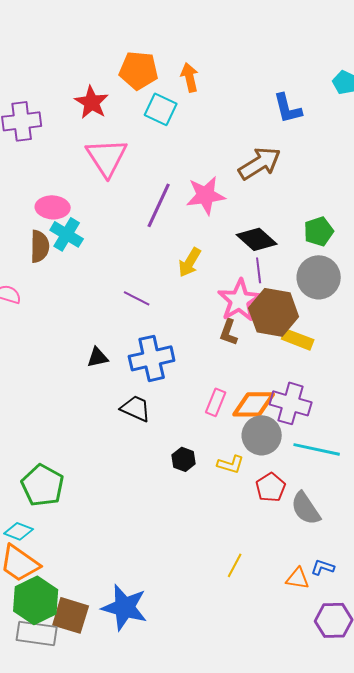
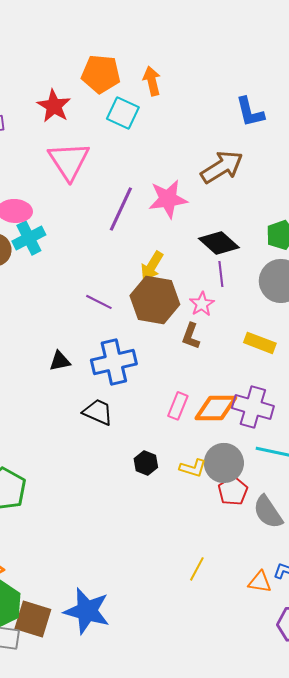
cyan cross: (67, 234) -> (29, 238), turned 32
pink star: (240, 300) -> (202, 304), size x0.6
brown hexagon: (274, 312) -> (155, 300), moved
gray circle: (262, 435) -> (224, 463), moved

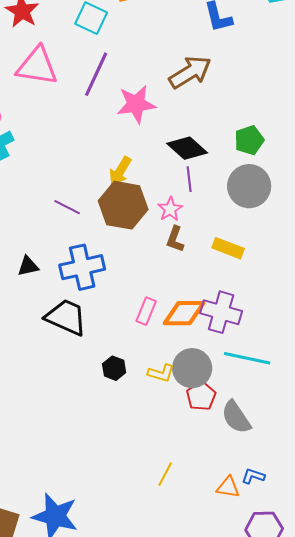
pink triangle: (69, 161) -> (37, 66), turned -48
purple line: (121, 209) -> (96, 74), moved
brown L-shape: (191, 336) -> (175, 239), moved
black trapezoid: (98, 412) -> (66, 317), size x1.4

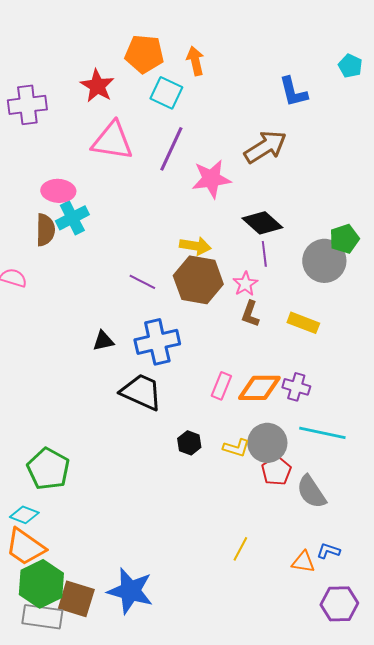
green pentagon: (249, 140) -> (344, 239), moved
yellow arrow: (120, 171) -> (195, 246), turned -112
purple cross: (221, 312) -> (296, 387), size x0.7

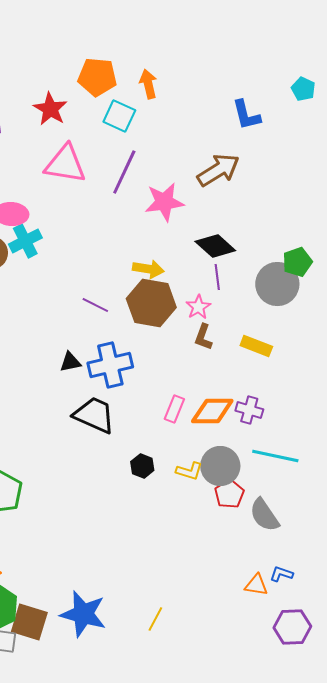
black triangle: (103, 341) -> (70, 362), moved
yellow line: (240, 549) -> (155, 619), moved

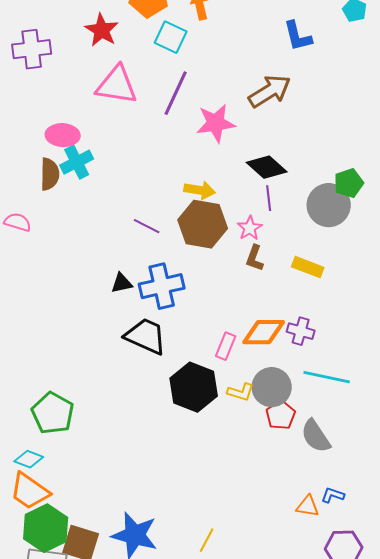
pink rectangle: (174, 409) -> (226, 346), moved
black hexagon: (142, 466) -> (194, 387), size x2.0

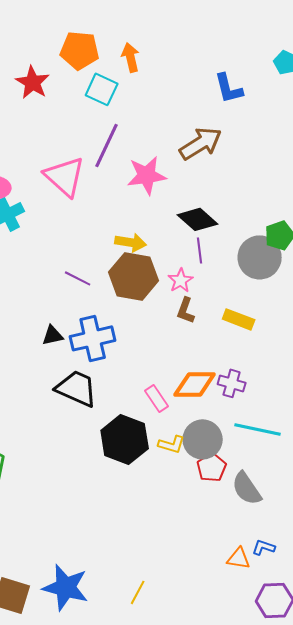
pink triangle: (117, 85) -> (65, 176), moved, turned 33
pink rectangle: (226, 346) -> (157, 398), turned -56

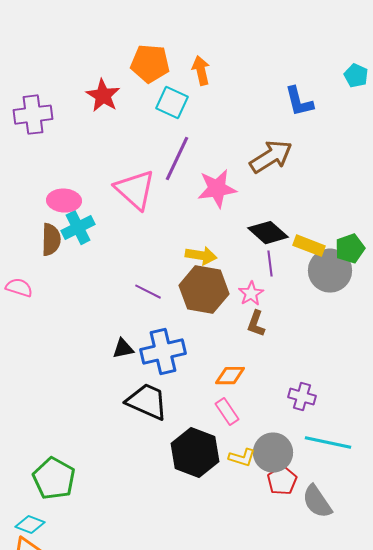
yellow rectangle: (239, 319) -> (309, 246), moved
orange diamond: (195, 384) -> (230, 376), moved, size x0.7

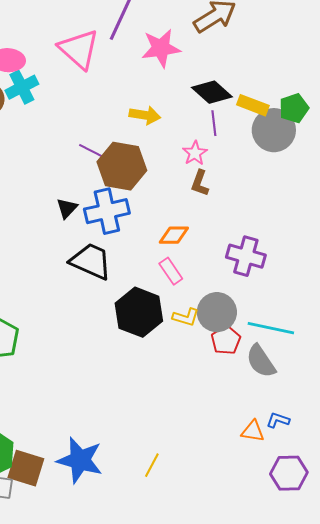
brown hexagon: (204, 290) -> (122, 166), moved
black triangle: (123, 349) -> (67, 208), turned -35
purple cross: (302, 397) -> (246, 256), size x1.4
cyan line: (328, 443) -> (271, 328), moved

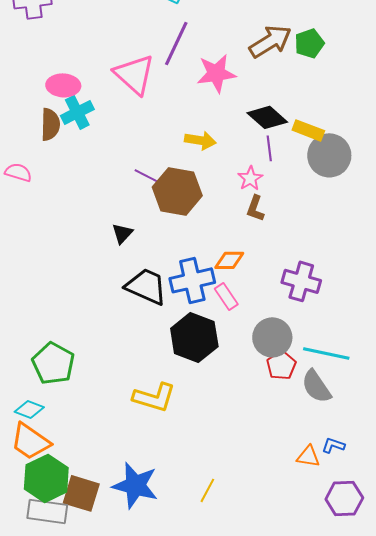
green pentagon: (294, 108) -> (309, 43), moved
blue cross: (107, 211) -> (192, 280), moved
yellow L-shape: (186, 317) -> (154, 397), moved, size x1.6

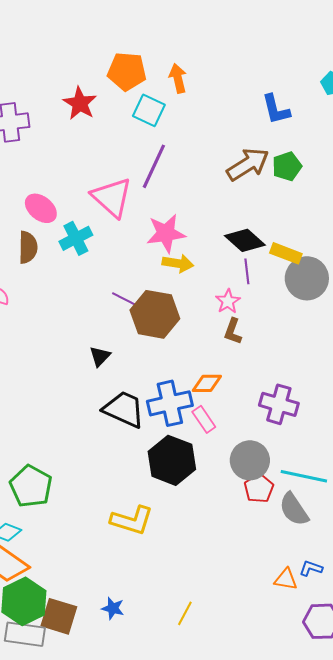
pink star: (216, 73) -> (166, 233), moved
pink ellipse: (63, 85) -> (41, 208), turned 36
cyan cross: (77, 112) -> (76, 238), moved
blue star: (135, 485) -> (113, 608), size x0.5

